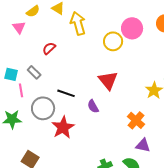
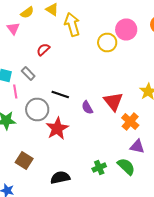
red triangle: (108, 80) -> (113, 102), moved

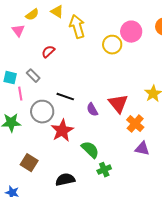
green semicircle: (126, 166) -> (90, 150), moved

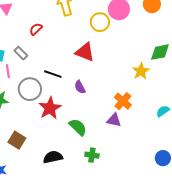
red triangle: (118, 104) -> (85, 52), moved, turned -30
purple triangle: (142, 149) -> (114, 120), moved
green cross: (104, 170) -> (92, 155), moved, turned 32

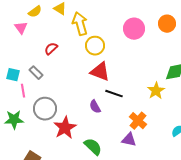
yellow circle: (100, 22) -> (95, 46), moved
black line: (53, 74) -> (114, 94), moved

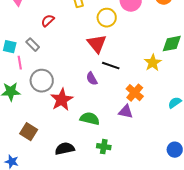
yellow circle: (95, 46) -> (107, 18), moved
red triangle: (100, 72) -> (97, 44), turned 30
green semicircle: (93, 147) -> (90, 119), turned -30

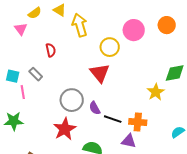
red semicircle: (48, 21) -> (51, 50), turned 120
black line: (111, 66) -> (113, 119), moved
gray circle: (42, 81) -> (72, 100), moved
orange cross: (135, 93) -> (138, 122), turned -36

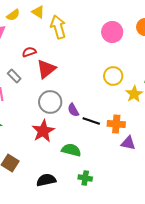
yellow circle: (110, 47) -> (113, 76), moved
red semicircle: (51, 50) -> (29, 52), turned -96
red triangle: (100, 73) -> (46, 69), moved, turned 30
purple triangle: (129, 141) -> (128, 143), moved

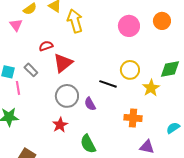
black line: (91, 121) -> (108, 84), moved
red star: (43, 131) -> (60, 125), size x0.7
purple triangle: (128, 143) -> (147, 147), moved
green semicircle: (71, 150) -> (88, 144), turned -132

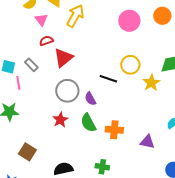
yellow arrow: (75, 21) -> (75, 16), turned 45
pink triangle: (16, 25) -> (41, 20), moved
orange cross: (133, 118) -> (114, 130), moved
green semicircle: (88, 144) -> (88, 123), moved

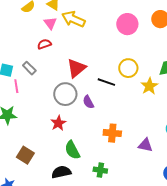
yellow arrow: (75, 16) -> (73, 19), turned -95
pink triangle: (41, 20) -> (50, 23), moved
red triangle: (63, 58) -> (76, 68), moved
green semicircle: (88, 123) -> (72, 150), moved

